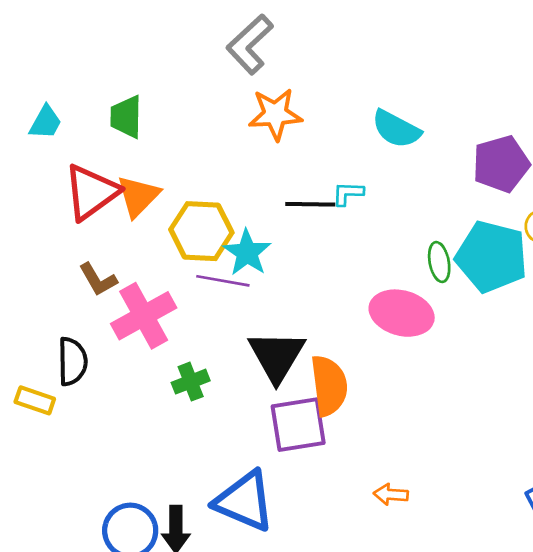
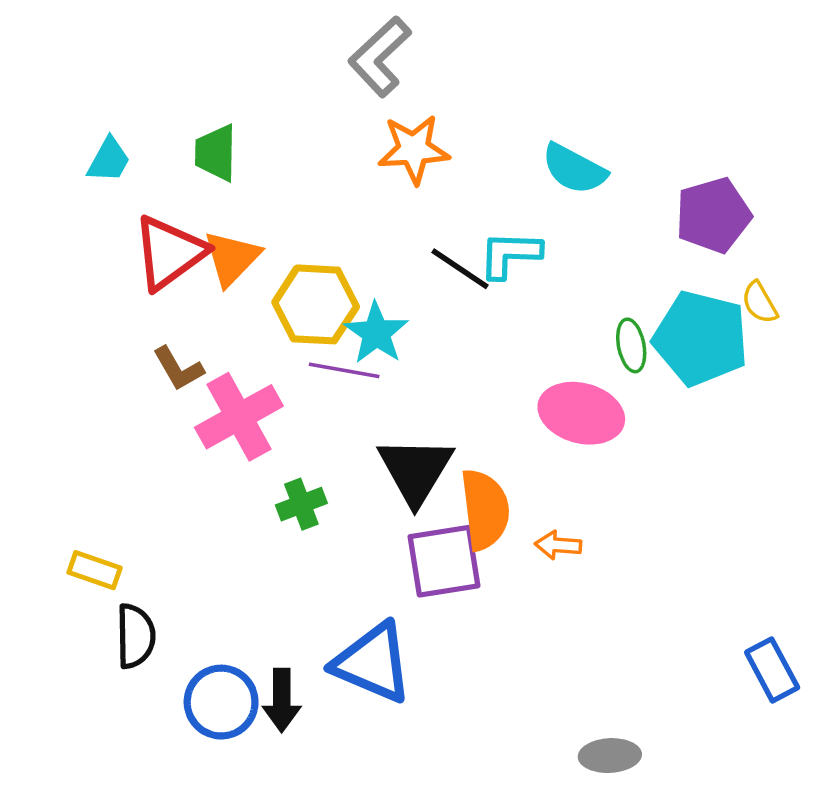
cyan L-shape: (348, 193) -> (510, 254), size x1.5
black line: (310, 204) -> (460, 269), turned 33
black semicircle: (72, 361) -> (136, 636), moved
yellow rectangle: (35, 400) -> (95, 570), moved
orange arrow: (391, 494) -> (558, 545), moved

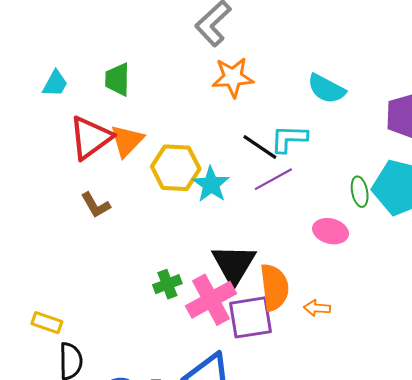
purple line: (344, 370) -> (273, 179), moved, turned -39
pink ellipse: (581, 413) -> (331, 231), size x0.7
pink cross: (239, 417) -> (211, 300), moved

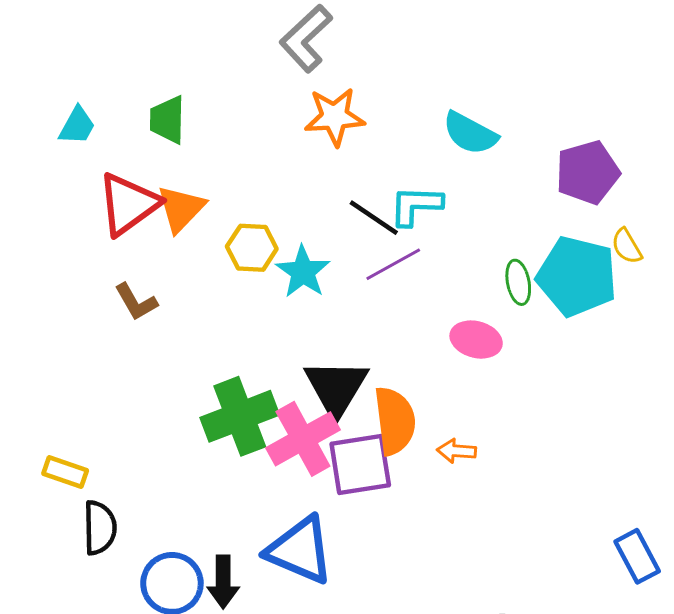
yellow hexagon: (176, 168) -> (252, 248), size x0.7
green cross: (167, 284) -> (240, 416), size x1.8

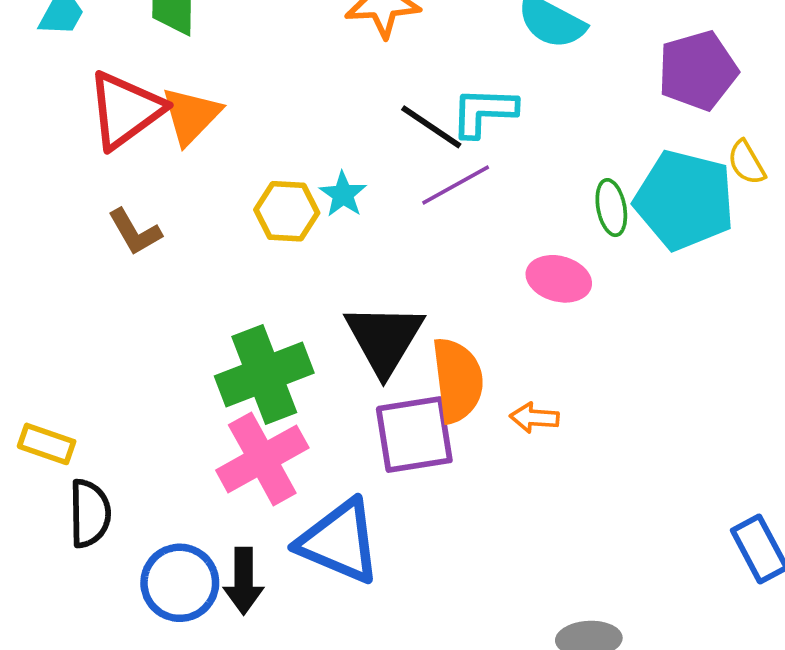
yellow hexagon: (252, 248) -> (287, 211), moved
cyan star: (303, 272) -> (343, 194), size x0.7
pink cross: (303, 439) -> (262, 459), moved

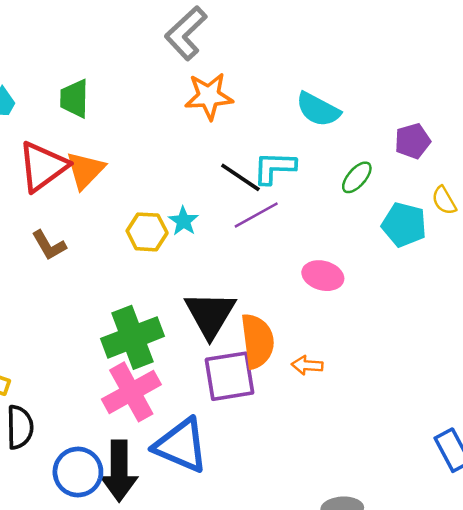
purple pentagon: (698, 71) -> (413, 141), size x0.7
cyan pentagon: (685, 200) -> (404, 225), size x0.7
green ellipse: (611, 208) -> (357, 177), moved, turned 52
black arrow: (244, 581) -> (119, 471), size x1.4

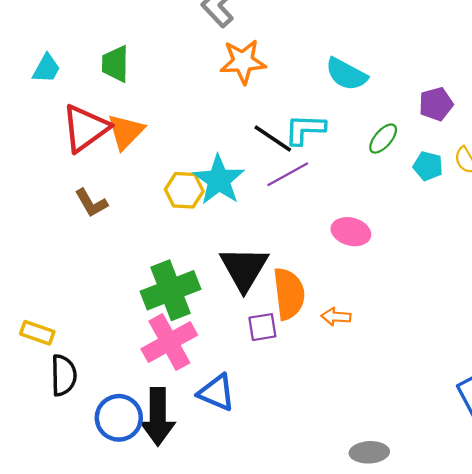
cyan star: (183, 221) -> (219, 180), size x1.8
cyan pentagon: (404, 225) -> (428, 166), moved, size x0.7
purple square: (229, 376) -> (262, 327), size x0.6
blue triangle: (181, 445) -> (216, 393), size x0.7

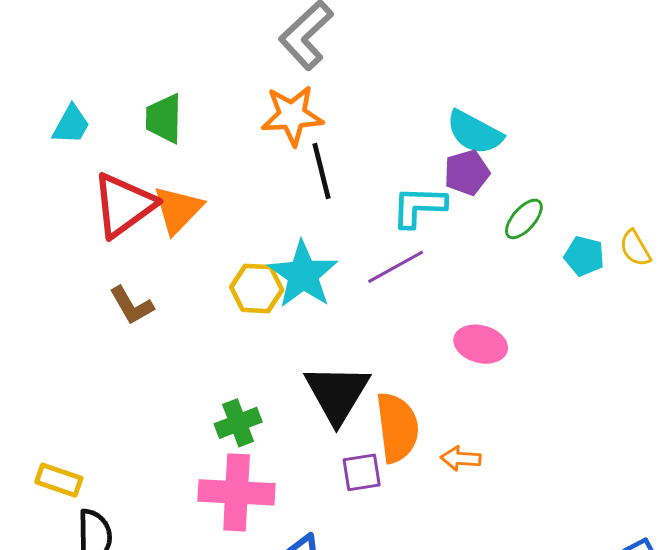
orange star: (243, 62) -> (292, 115), moved
purple pentagon: (436, 104) -> (467, 173), moved
black line: (273, 139) -> (322, 171), moved, turned 42
green cross: (171, 290) -> (238, 423), size x0.6
pink cross: (169, 342) -> (237, 492), turned 32

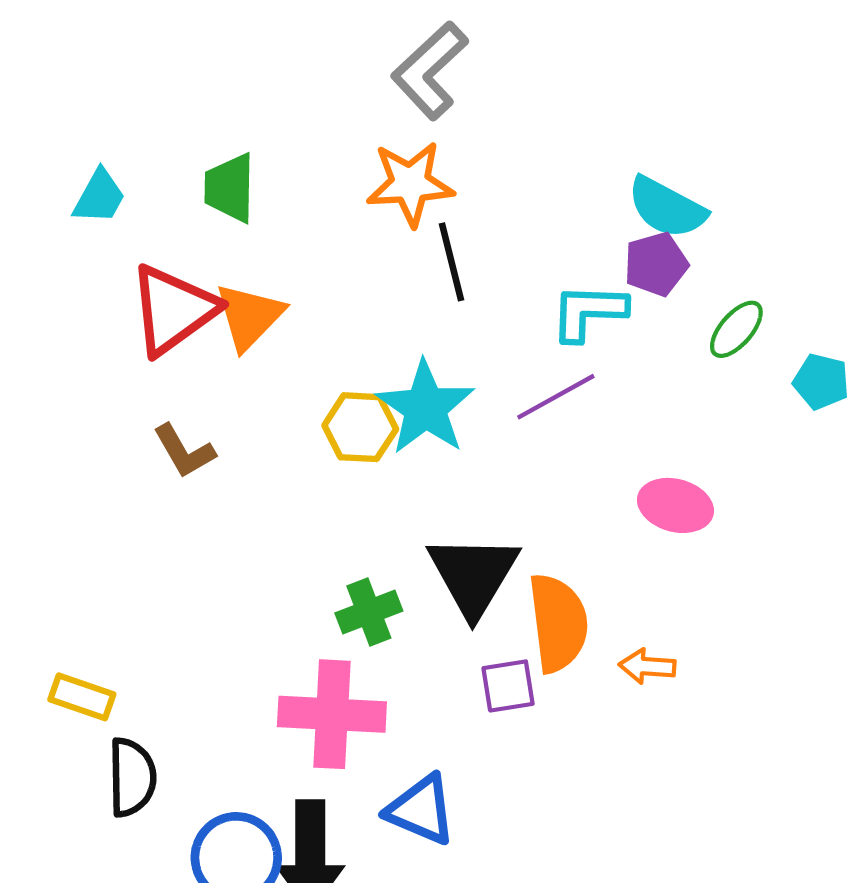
green cross: (238, 423) -> (369, 612), moved

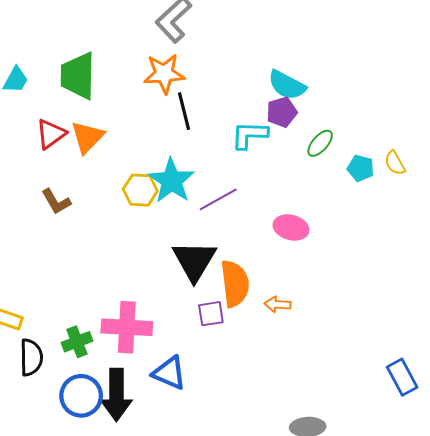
green trapezoid: (230, 188) -> (78, 76), size x1.4
red triangle: (173, 310) -> (51, 134), size x0.7
purple line: (556, 397) -> (218, 199), moved
green cross: (369, 612) -> (77, 342), moved

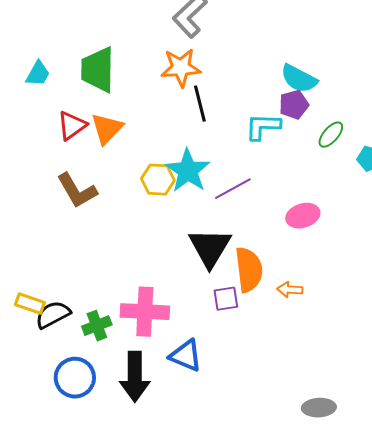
brown L-shape: (56, 201) -> (77, 191), size x1.4
pink ellipse: (291, 227) -> (303, 216), turned -32
black semicircle: (31, 357) -> (53, 315), moved, turned -117
blue circle: (81, 396) -> (75, 378), moved

